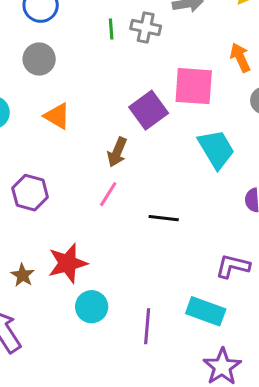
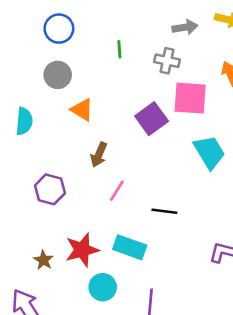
gray cross: (146, 27) -> (167, 61), moved
orange triangle: (57, 116) -> (82, 110), moved
brown arrow: (117, 152) -> (99, 155), moved
cyan rectangle: (206, 311) -> (130, 247), moved

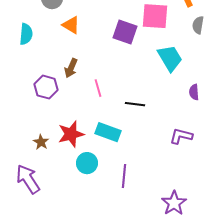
purple square: (152, 119) -> (125, 32), turned -35
brown arrow: (99, 155) -> (71, 68), moved
pink line: (117, 191) -> (98, 88), turned -48

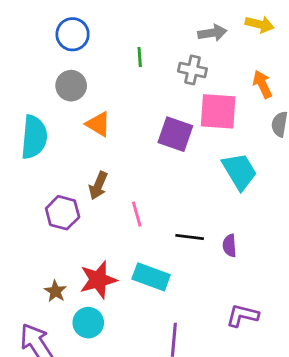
cyan semicircle: (26, 34) -> (34, 137), size x1.4
purple semicircle: (194, 92) -> (230, 246), moved
purple L-shape: (181, 136) -> (242, 315), moved
cyan circle: (87, 163) -> (88, 323), moved

